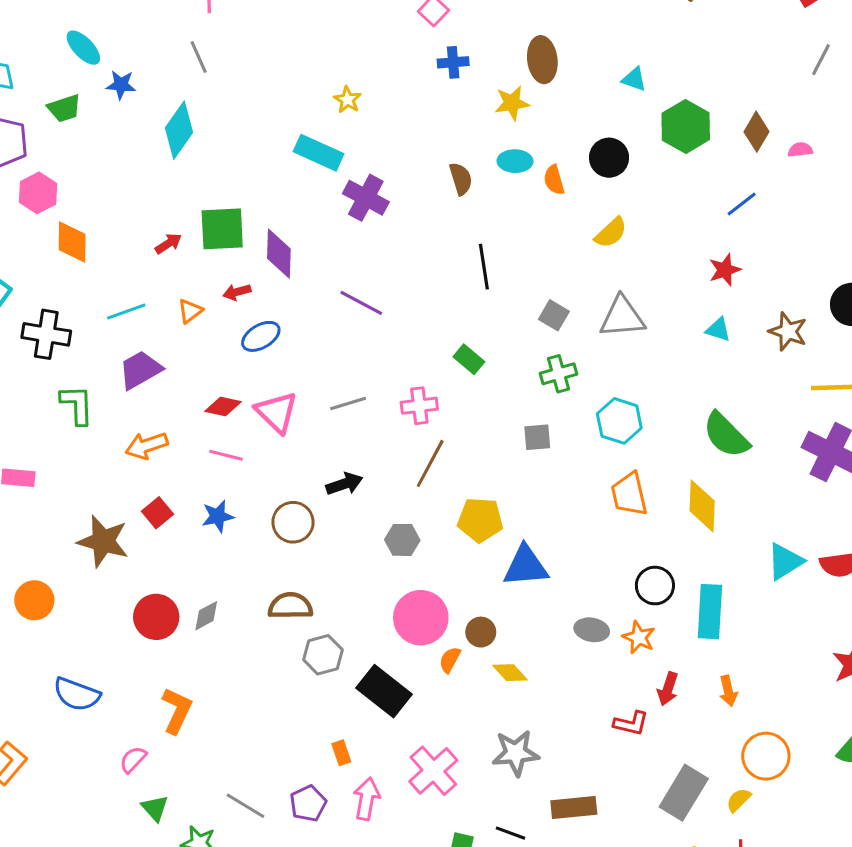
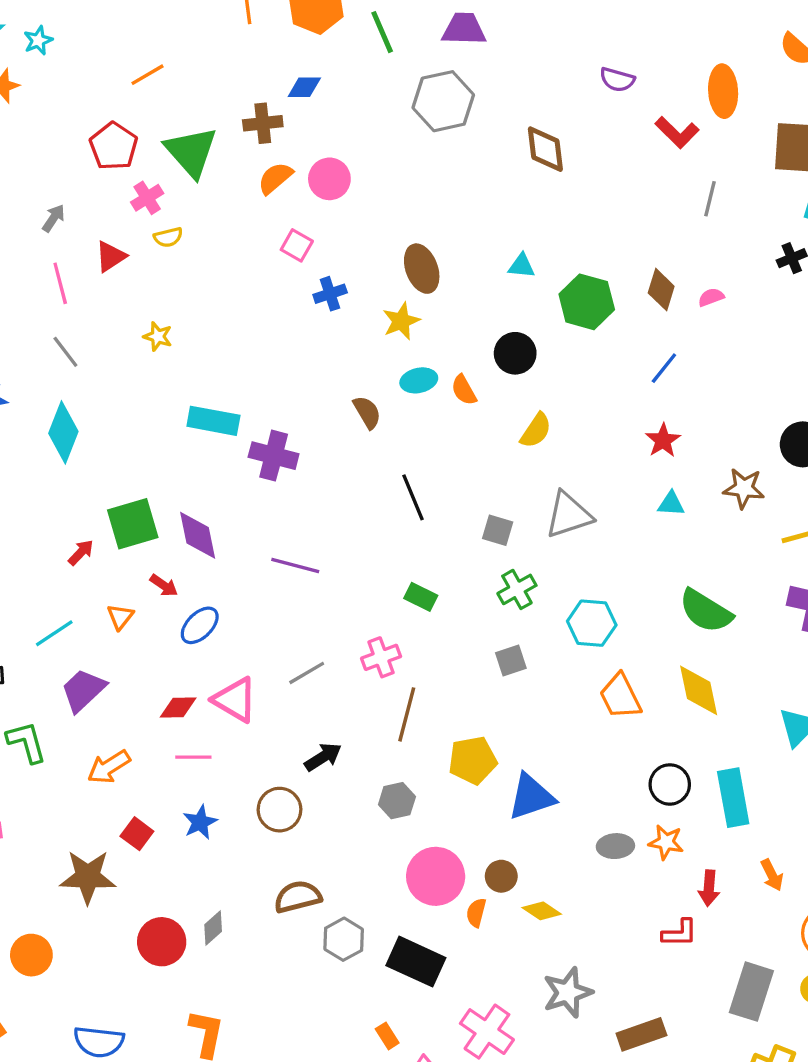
yellow star: (347, 100) -> (158, 336), moved
red arrow: (237, 292) -> (164, 585), turned -116

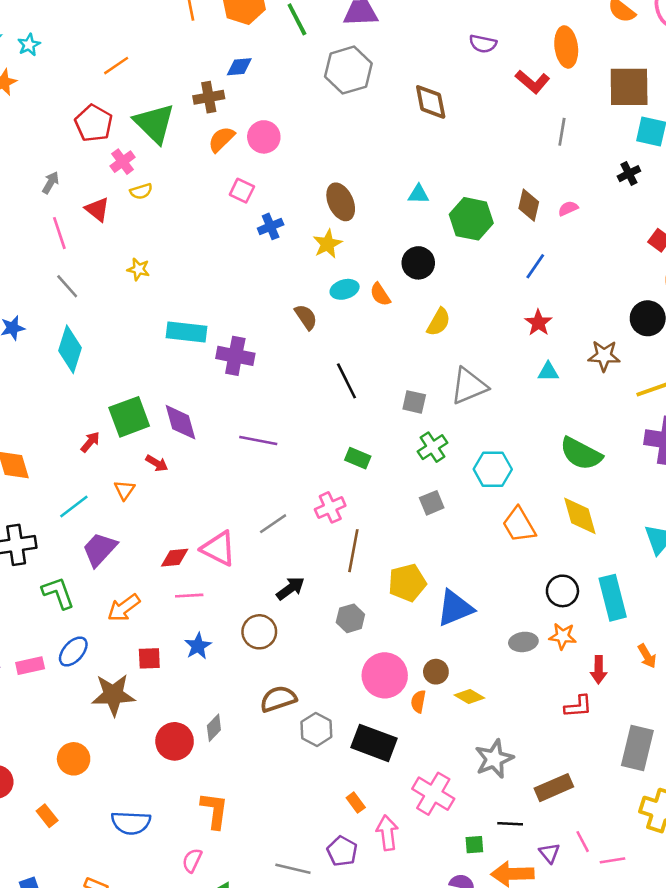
red triangle: (111, 256) -> (97, 209), turned -44
blue ellipse: (200, 625) -> (73, 652), moved
red square: (137, 834) -> (149, 658), turned -35

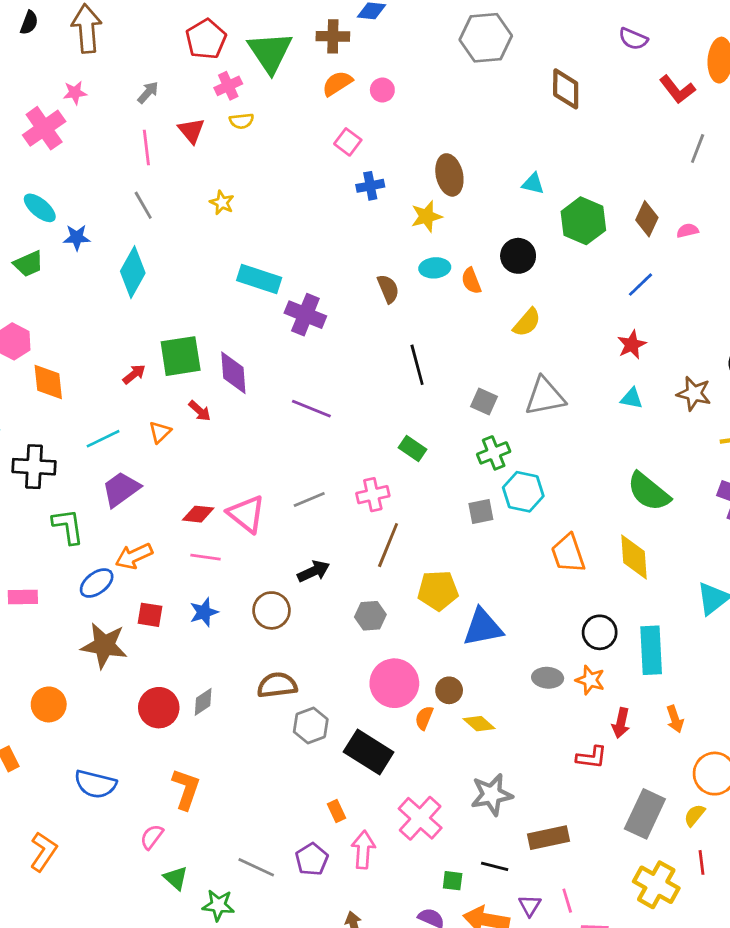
pink circle: (264, 137) -> (382, 90), size x0.7
cyan hexagon: (493, 469) -> (523, 492), moved
blue ellipse: (73, 652) -> (97, 583), moved

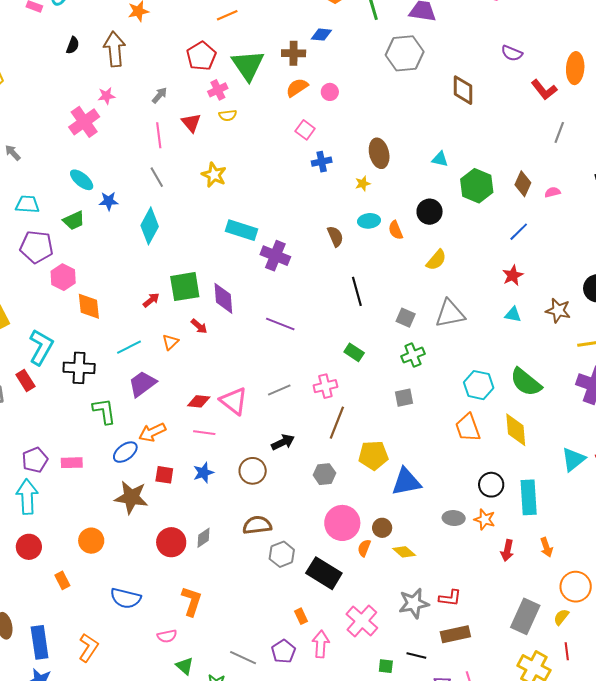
yellow star: (222, 203) -> (214, 175), size x1.4
yellow star: (427, 216) -> (363, 184), size x0.7
cyan hexagon: (523, 492) -> (479, 385), moved
red L-shape: (592, 757) -> (450, 598), moved
pink semicircle: (152, 837) -> (167, 636), turned -138

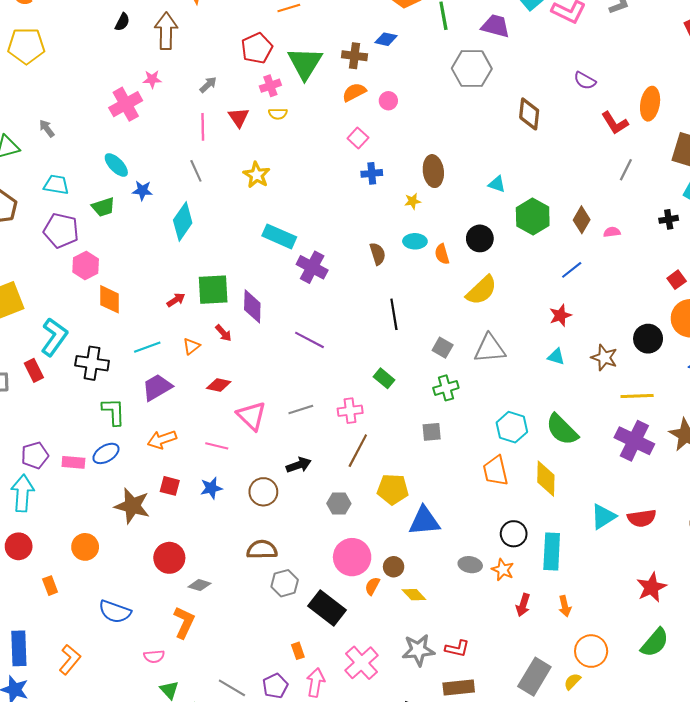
yellow semicircle: (436, 260) -> (481, 290), size x1.4
red diamond: (199, 401) -> (219, 385), moved
blue ellipse: (125, 452) -> (106, 453), moved
gray diamond: (203, 538) -> (200, 585), moved, turned 45

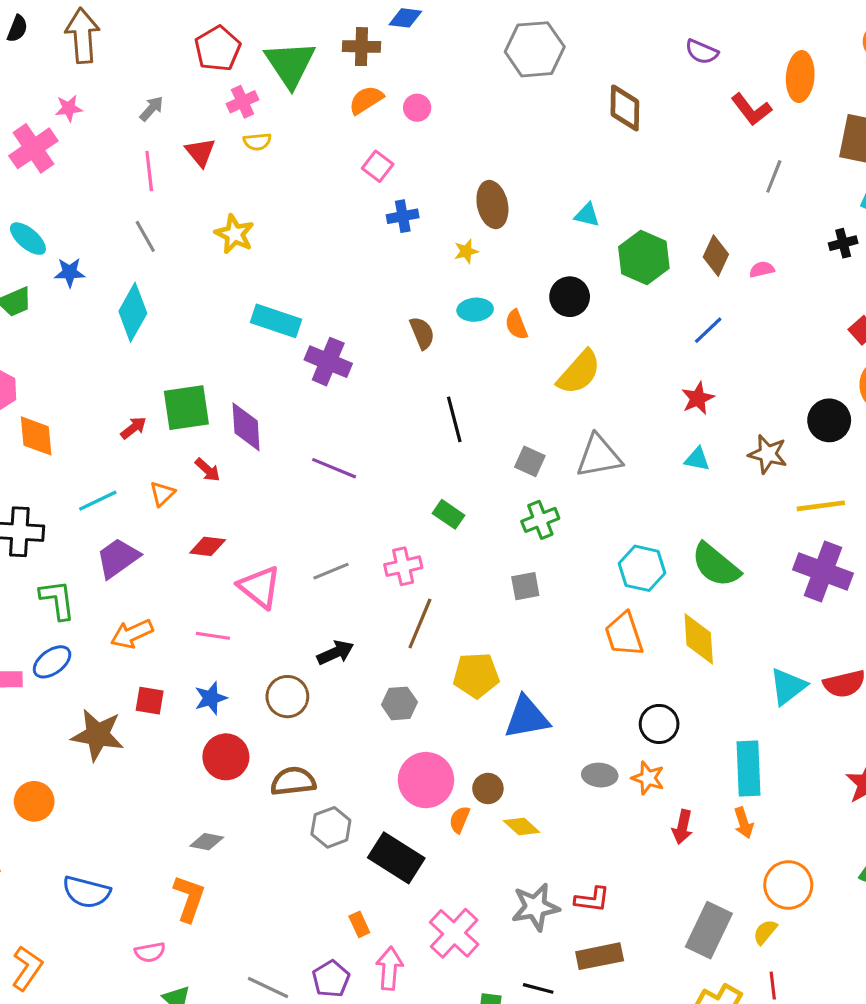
cyan rectangle: (552, 551) -> (749, 769), moved
red circle: (169, 558) -> (226, 757), moved

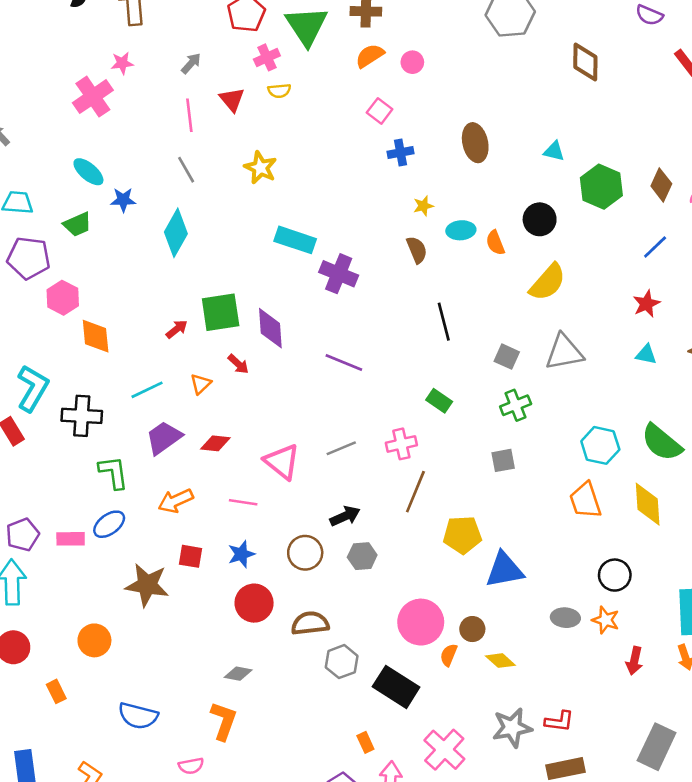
yellow star: (466, 251) -> (423, 206), moved
red diamond: (208, 546) -> (215, 443), moved
gray hexagon: (399, 703) -> (362, 556), moved

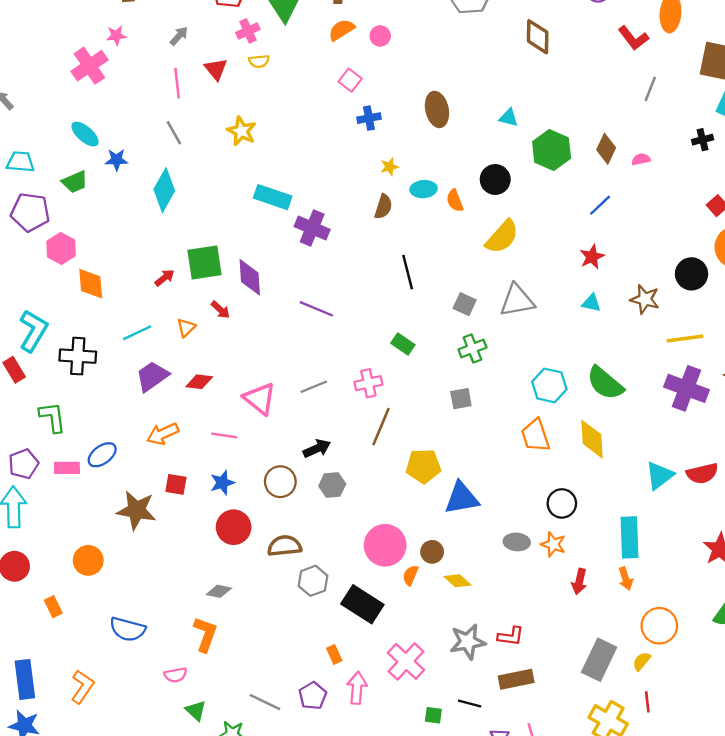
brown semicircle: (417, 250) -> (383, 207), turned 40
green L-shape: (113, 472) -> (52, 417), moved

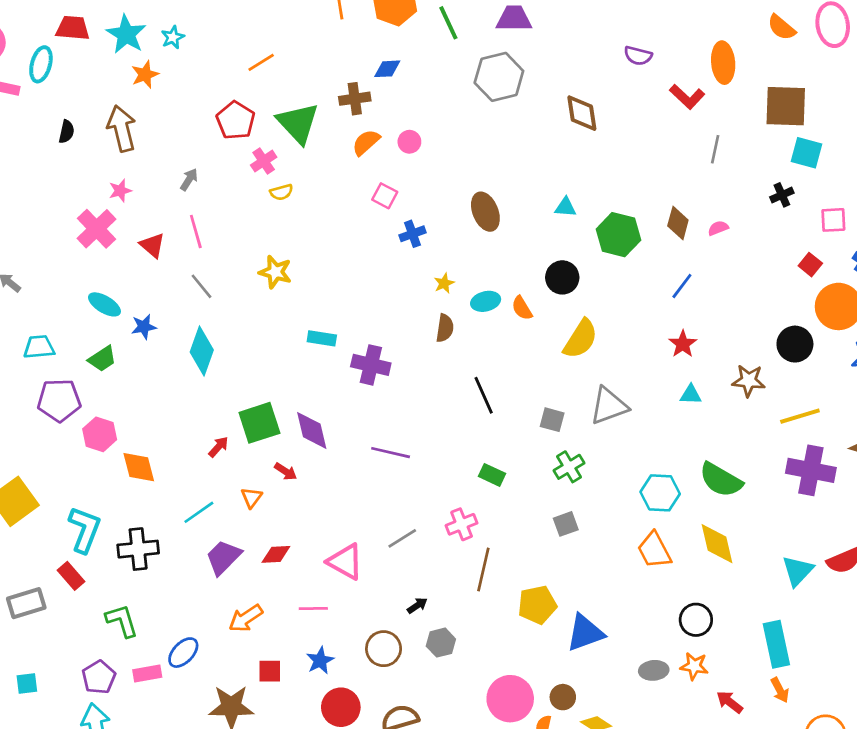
red triangle: (216, 69) -> (152, 245), moved
cyan rectangle: (273, 197) -> (322, 338), size x0.7
black arrow: (317, 449) -> (417, 605), size x0.7
red arrow: (579, 581) -> (730, 702), turned 125

